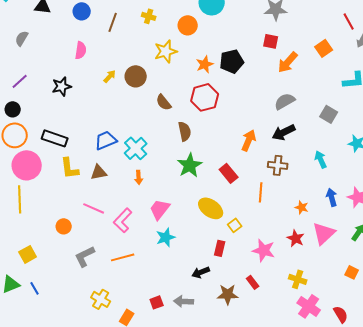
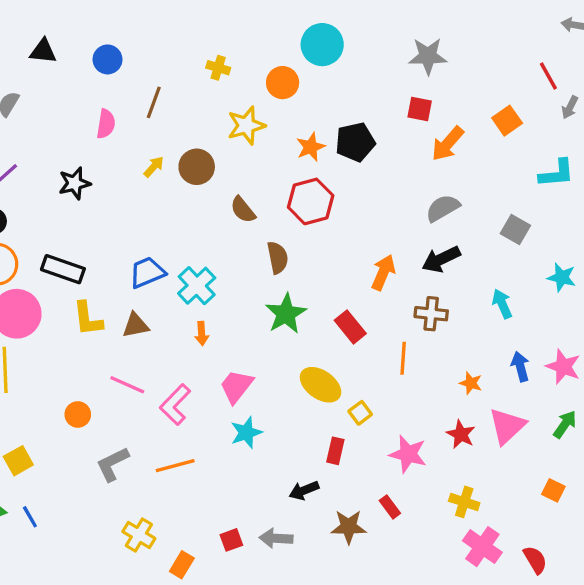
brown line: (113, 22) -> (154, 102), moved

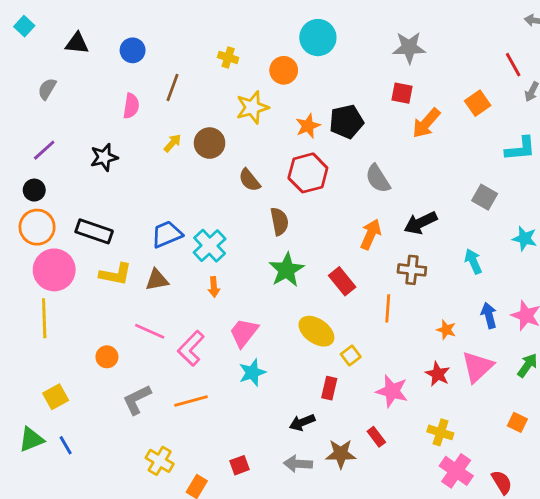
gray semicircle: (443, 208) -> (378, 179), moved, turned -92
yellow L-shape: (88, 319) -> (115, 274), turned -72
gray arrow: (276, 538) -> (298, 464), moved

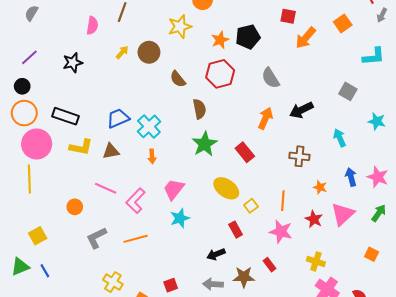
brown cross: (412, 270) -> (299, 156), moved
orange line: (388, 308) -> (283, 201), moved
red rectangle: (329, 388) -> (236, 230), turned -42

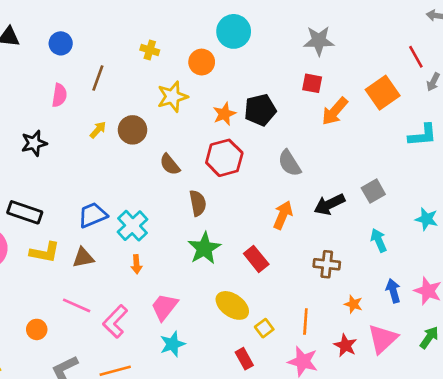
orange square: (343, 23) -> (383, 93), size x1.4
gray square: (348, 91) -> (373, 191), moved, turned 30

